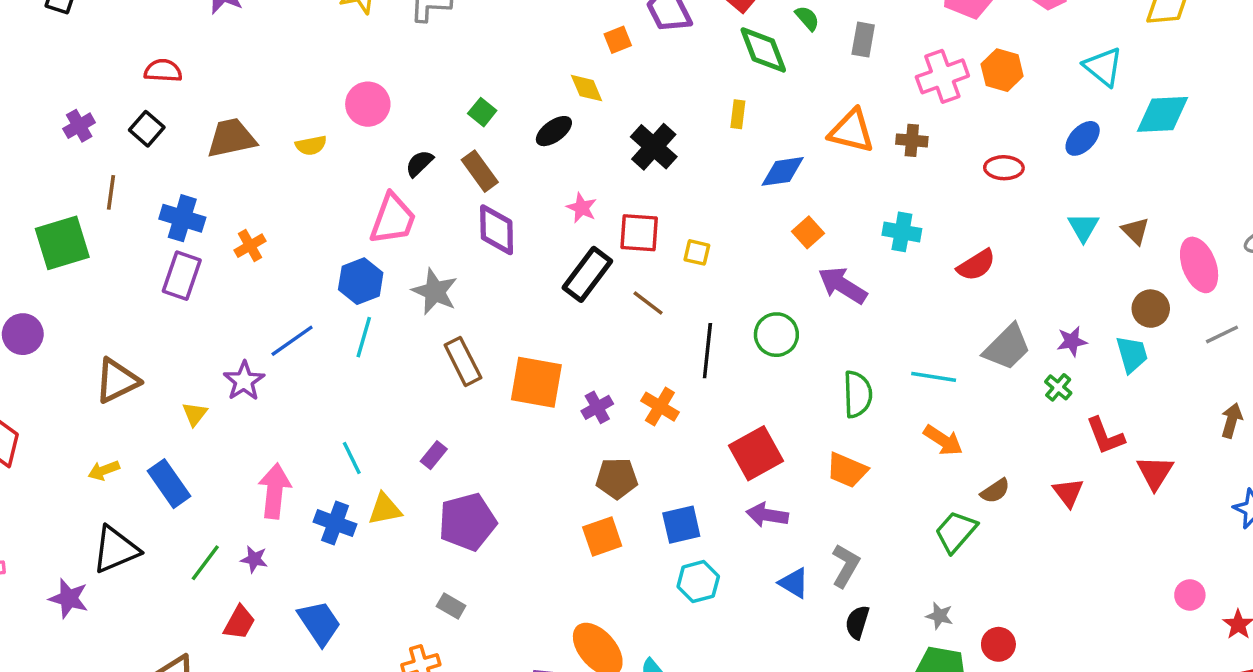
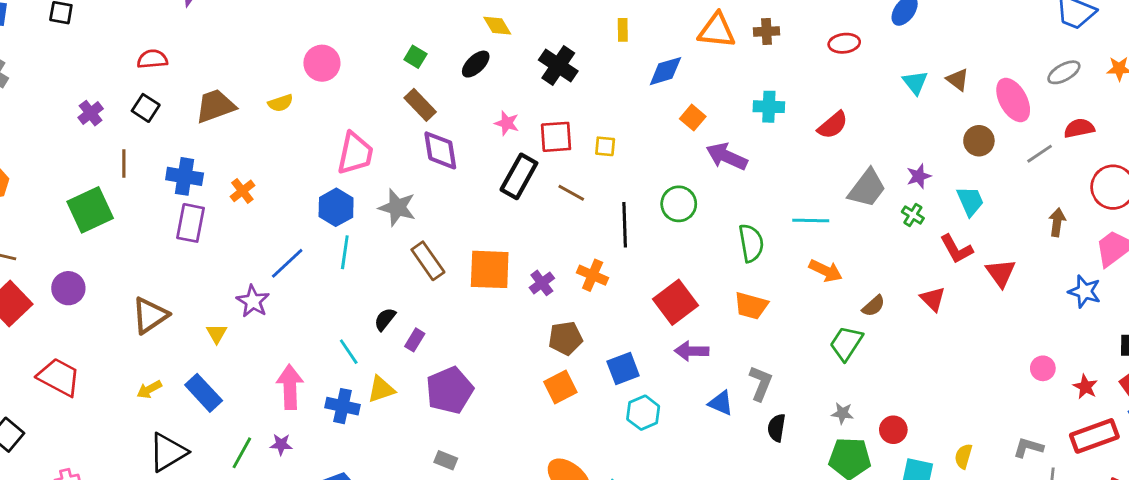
black semicircle: (419, 163) -> (385, 319), moved
cyan trapezoid: (1132, 354) -> (970, 201), moved

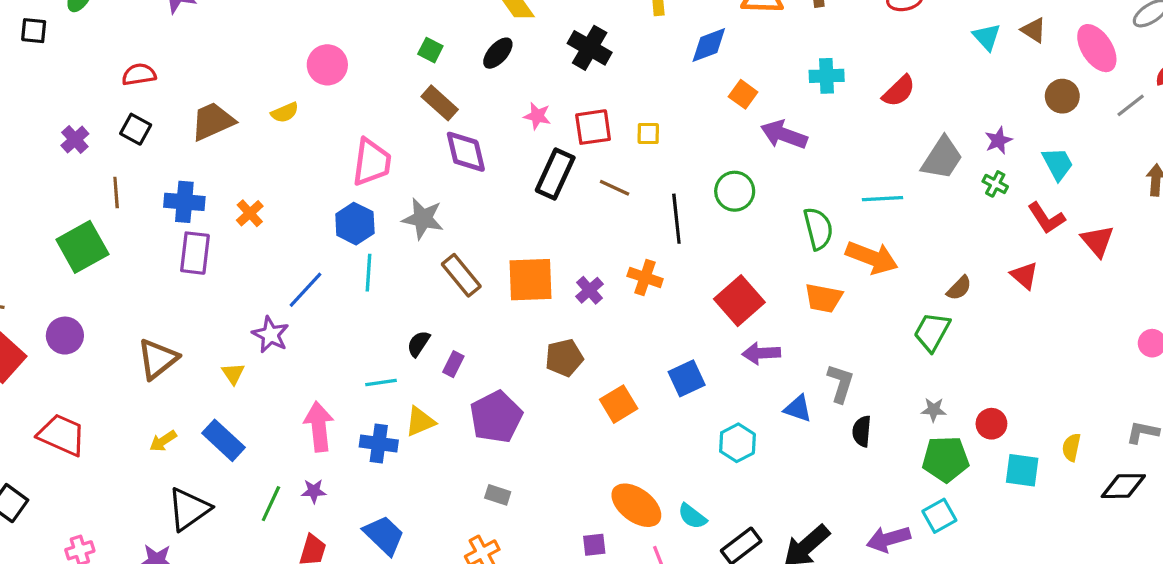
orange arrow: (826, 271) -> (872, 258), moved, size x1.4
brown pentagon: (566, 338) -> (564, 358), moved
cyan line: (349, 352) -> (381, 382), turned -60
cyan hexagon: (643, 413) -> (737, 443), moved

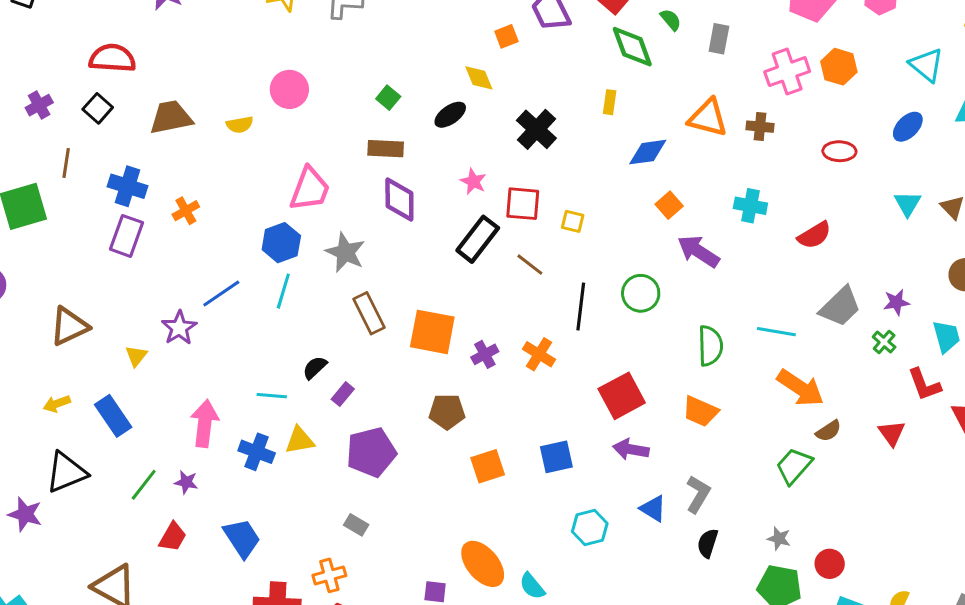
red semicircle: (139, 74) -> (112, 58), size x1.4
brown rectangle: (440, 103) -> (386, 149), turned -52
orange arrow: (872, 258) -> (800, 388), moved

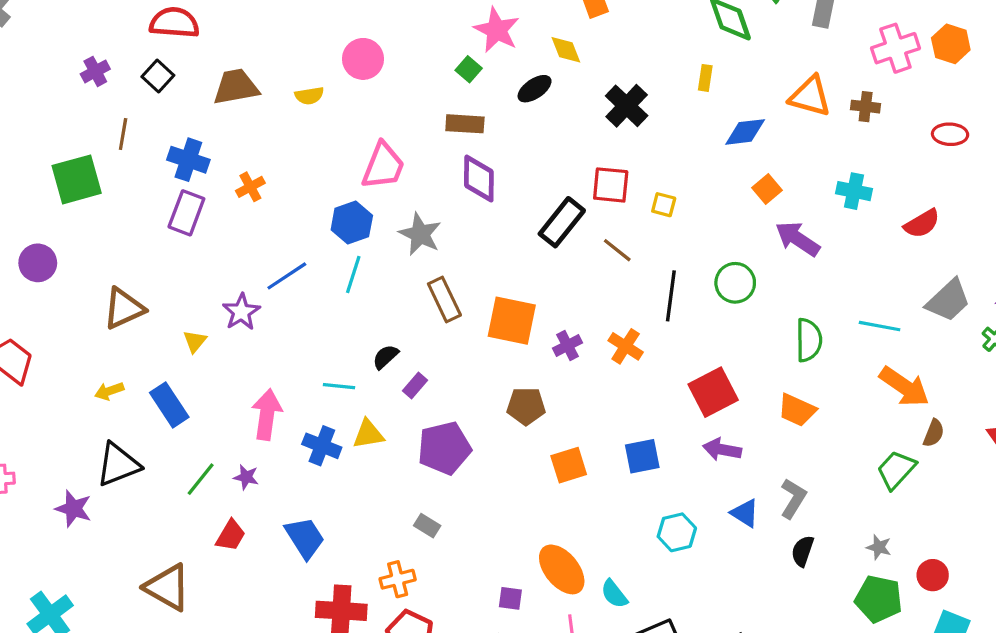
pink star: (473, 181) -> (497, 30), moved, size x1.6
brown semicircle: (828, 431) -> (934, 433), turned -36

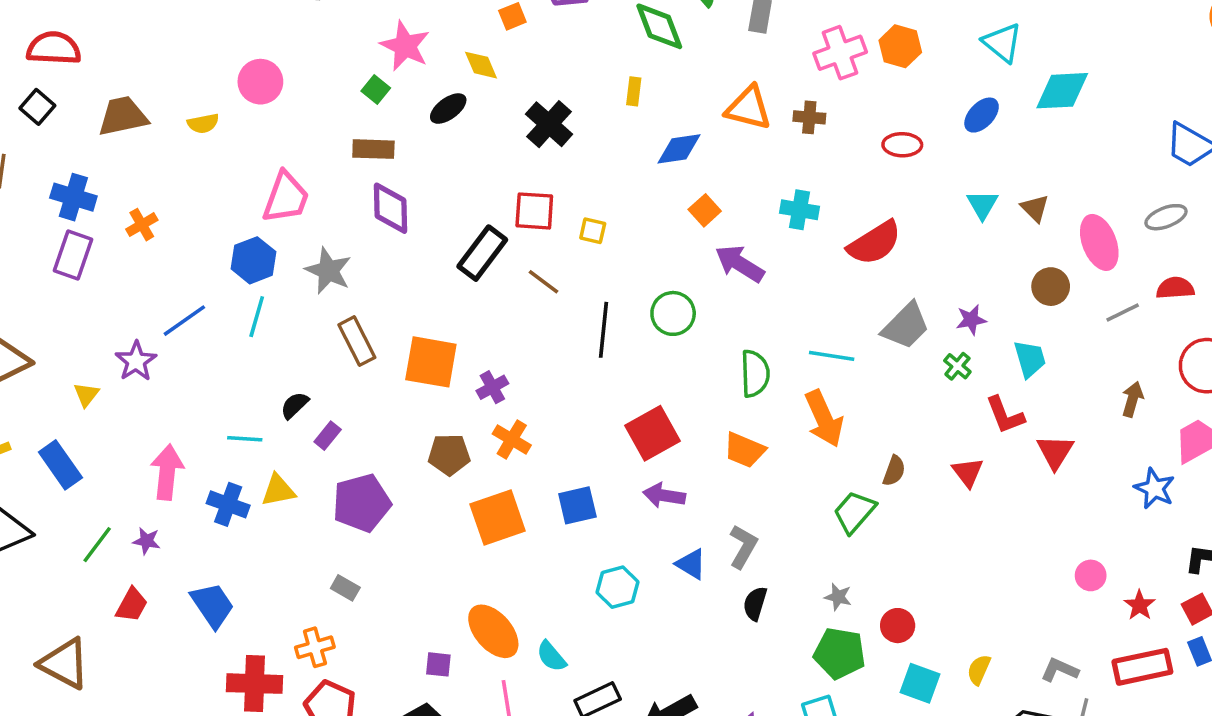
red semicircle: (922, 224) -> (875, 243), size x1.4
orange cross: (626, 346) -> (512, 439), moved
orange arrow: (904, 387) -> (824, 419), moved, turned 33
orange square: (569, 465) -> (498, 517), size x1.4

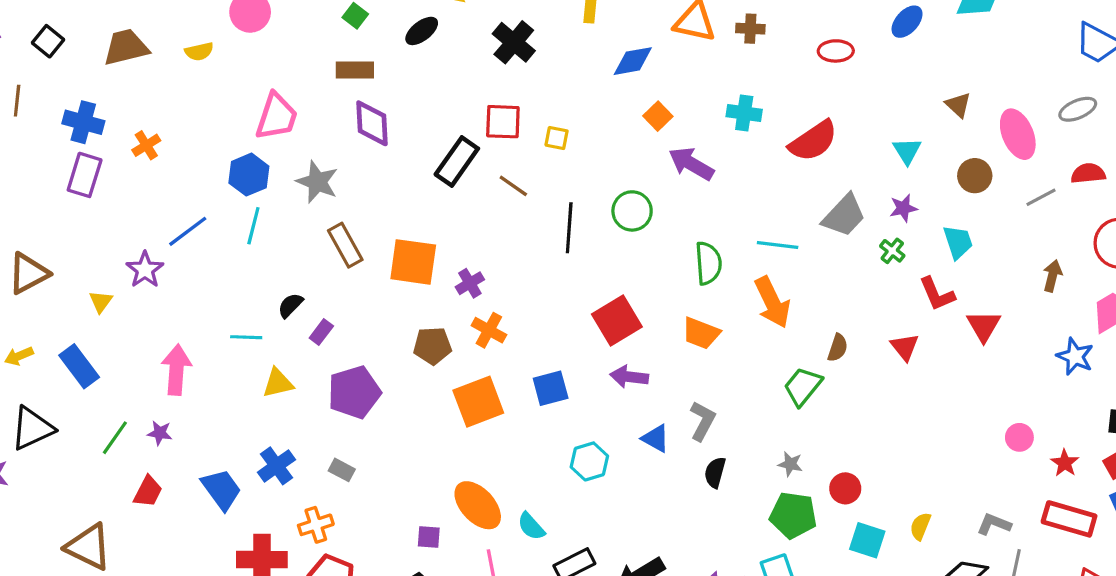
cyan triangle: (982, 205) -> (907, 151), moved
blue cross: (228, 504) -> (277, 466), moved, turned 36
red rectangle: (1142, 667) -> (1069, 519), turned 30

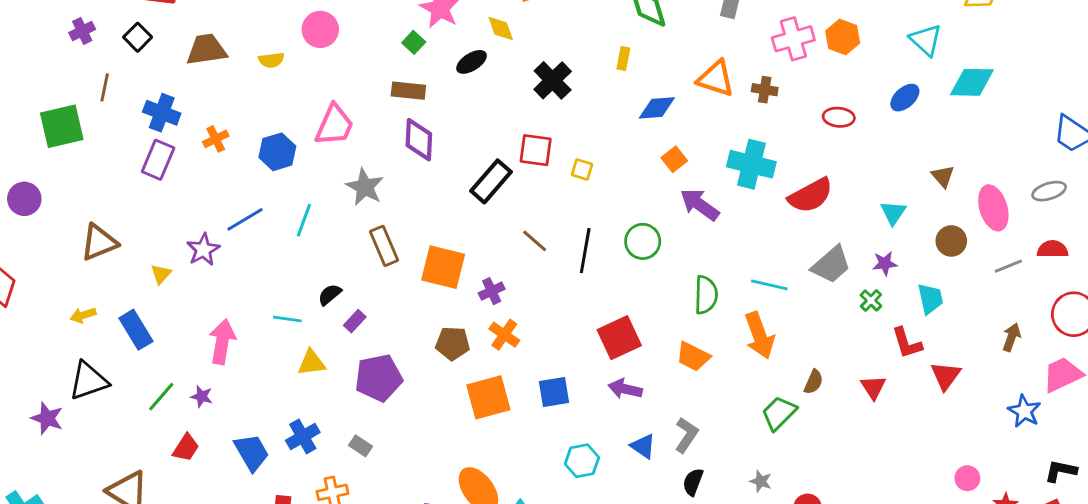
cyan cross: (744, 113) -> (751, 164), size x1.5
blue hexagon: (249, 175) -> (277, 152), moved
brown line: (513, 186) -> (535, 241), moved

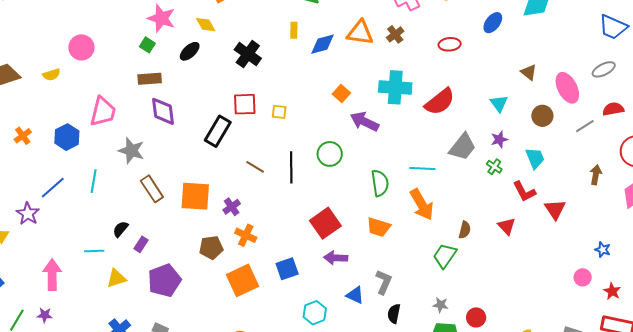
brown cross: (765, 90) -> (395, 34), turned -36
blue diamond: (657, 108) -> (322, 44), moved
blue star: (1024, 411) -> (603, 250), moved, size x0.7

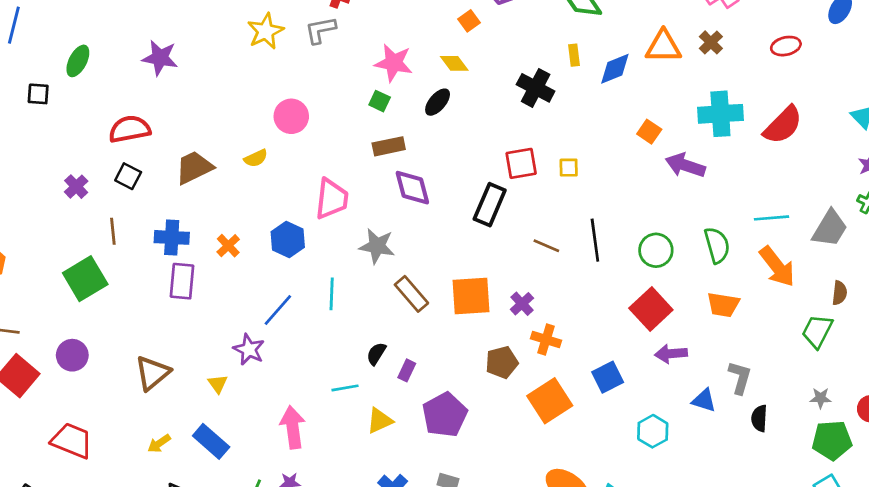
black cross: (248, 54) -> (536, 88), moved
gray trapezoid: (463, 147) -> (830, 228), moved
green circle: (330, 154) -> (656, 250), moved

